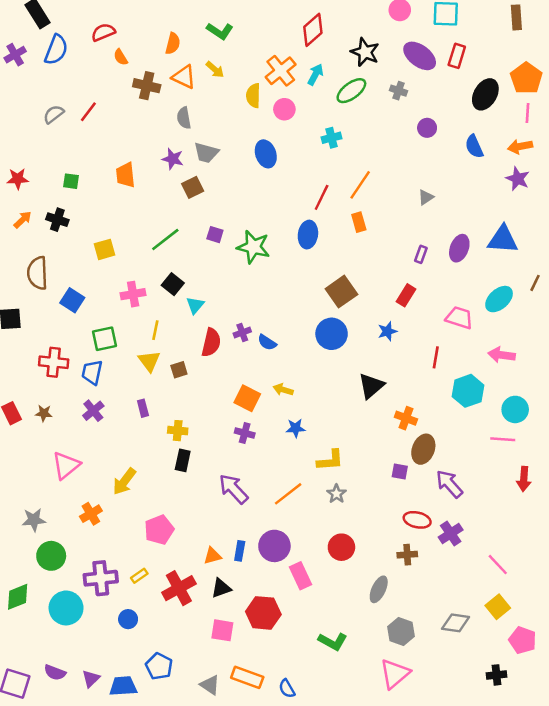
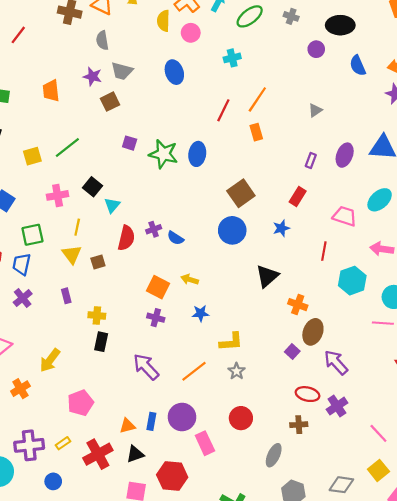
black ellipse: (485, 94) -> (340, 25), moved, turned 60
blue ellipse: (308, 235) -> (197, 154), moved
green line: (165, 239) -> (67, 147), moved
purple square: (400, 471) -> (292, 352), turned 32

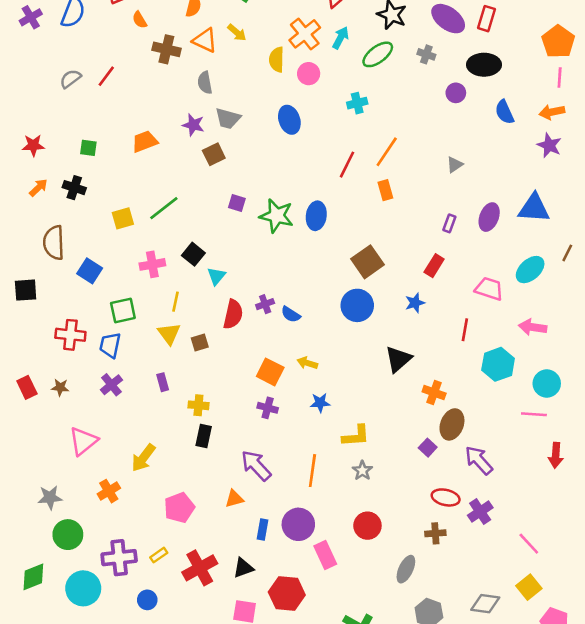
orange trapezoid: (51, 91) -> (145, 142), turned 75
orange line: (194, 371) -> (312, 471), turned -44
orange triangle: (127, 426) -> (234, 499), moved

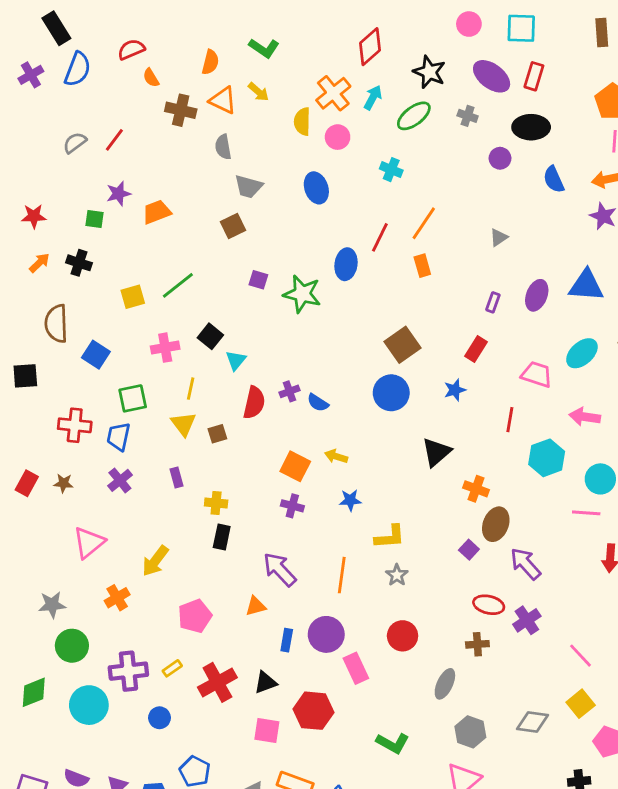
cyan cross: (357, 103) -> (391, 170), turned 36
purple star: (193, 125) -> (119, 194), moved, turned -30
blue ellipse: (316, 216) -> (346, 264), moved
red rectangle: (27, 387) -> (27, 483), turned 55

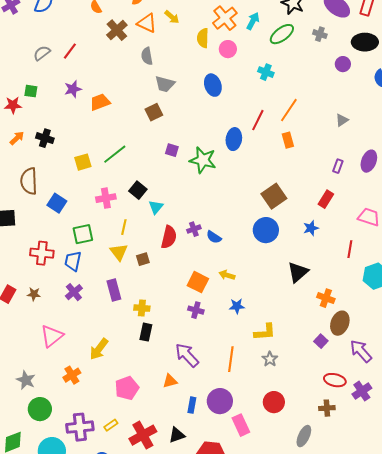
brown cross: (181, 110) -> (117, 30), turned 35
green square: (95, 219) -> (31, 91), moved
purple rectangle: (176, 478) -> (114, 290), size x1.5
gray star: (52, 605) -> (26, 380), turned 30

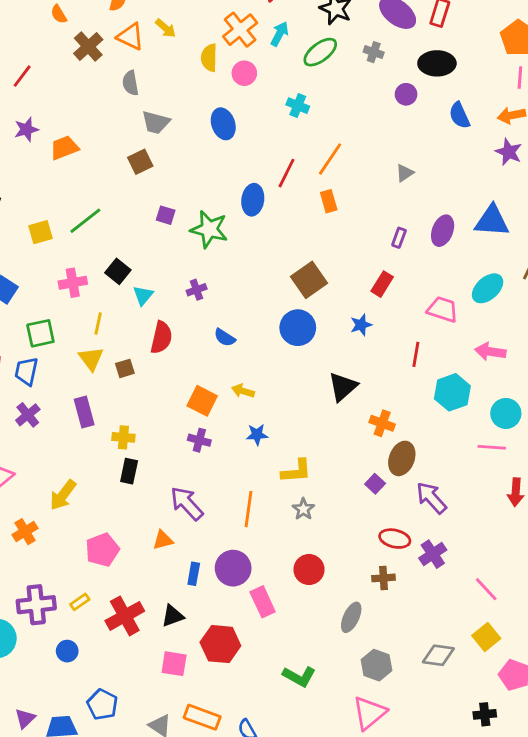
purple cross: (194, 229) -> (197, 290), moved

